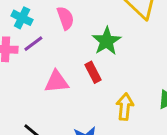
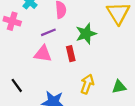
purple line: (33, 44) -> (48, 32), moved

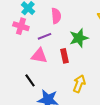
pink cross: (12, 21) -> (21, 26), moved
black line: (17, 85) -> (30, 80), moved

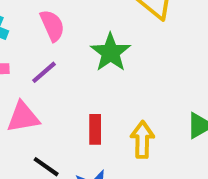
pink triangle: (39, 56) -> (23, 117), moved
red rectangle: (65, 56) -> (95, 129), moved, turned 32

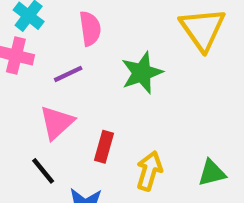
pink triangle: (23, 117) -> (57, 123), moved, turned -48

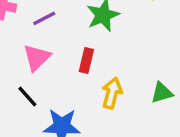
red rectangle: (104, 147) -> (86, 61), moved

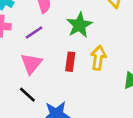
yellow arrow: (112, 93) -> (98, 58), moved

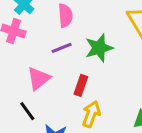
purple line: (34, 32) -> (62, 48), moved
yellow arrow: (98, 58) -> (91, 114), moved

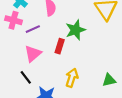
purple line: (62, 48) -> (33, 29), moved
red rectangle: (81, 85) -> (60, 46), moved

